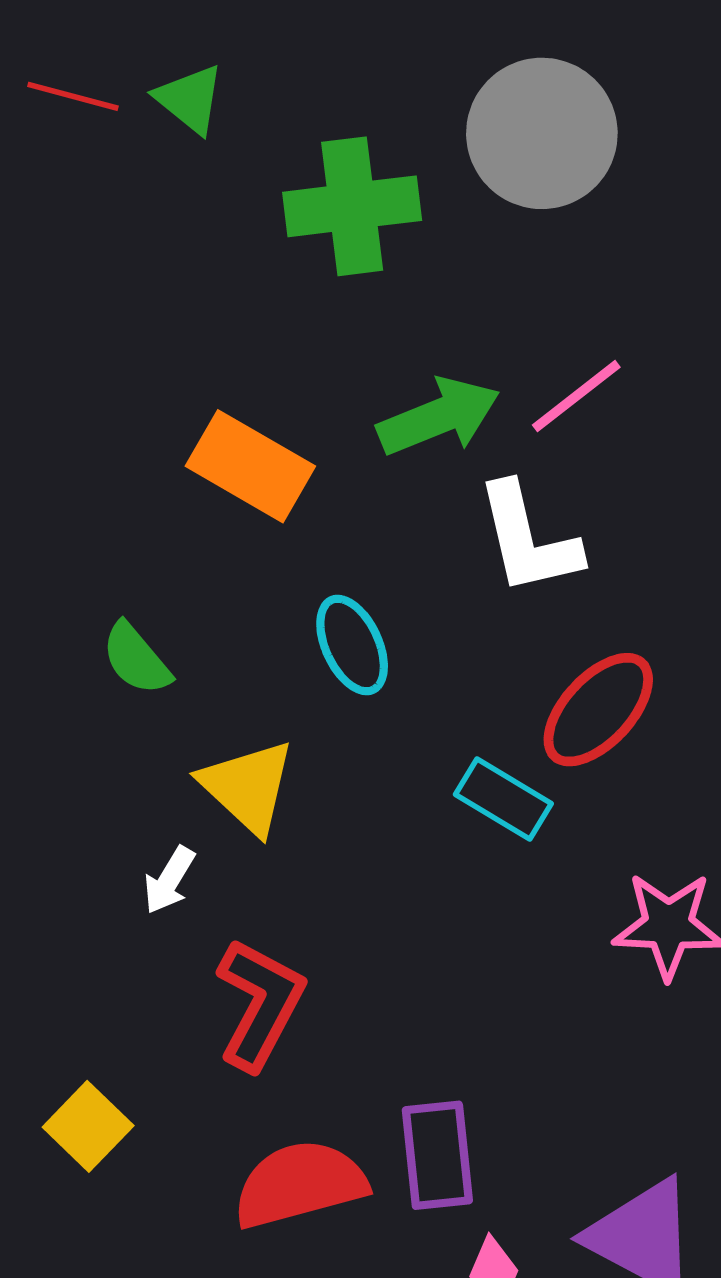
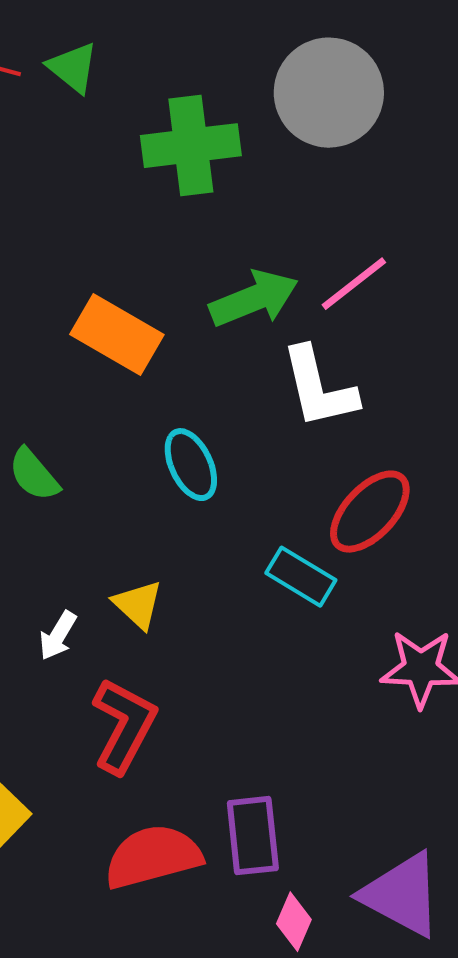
yellow triangle: (248, 787) -> (138, 605), moved, size x0.7

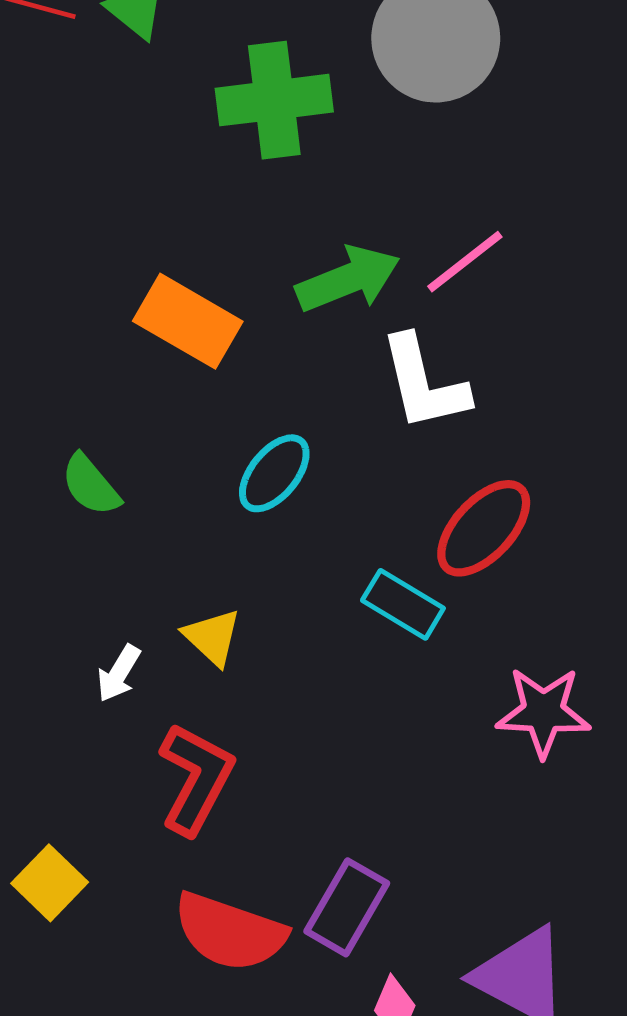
cyan ellipse: (191, 465) -> (274, 473), turned 64
purple rectangle: (253, 836) -> (347, 907), turned 36
red semicircle: (153, 857) -> (230, 932), turned -146

